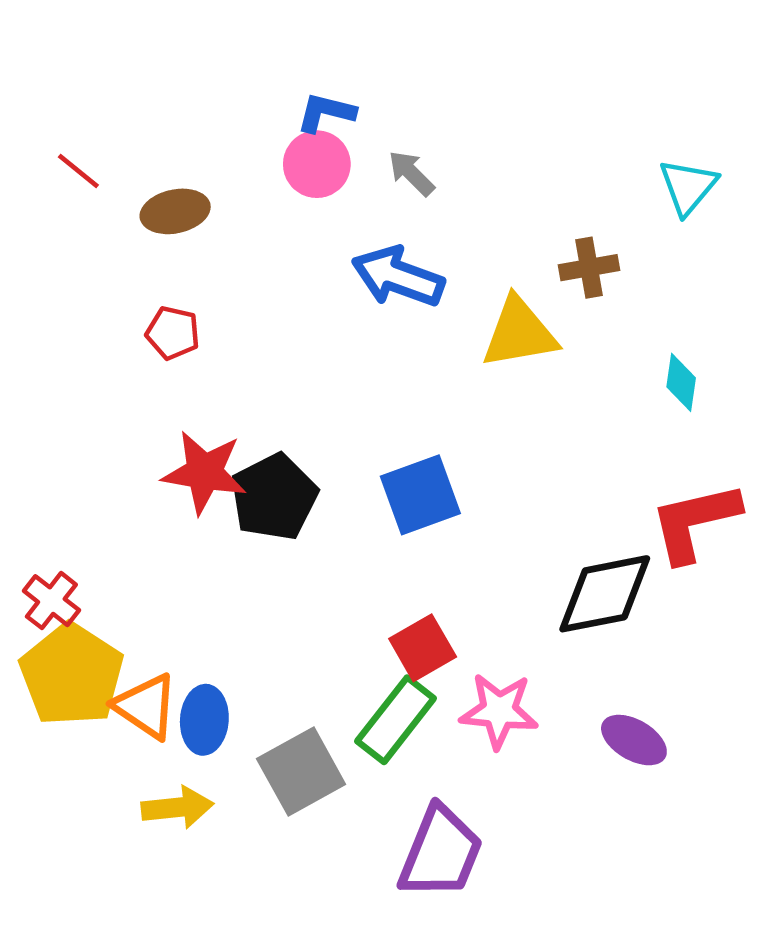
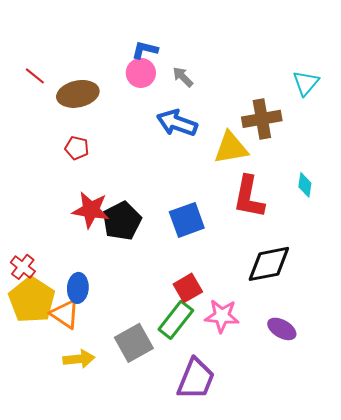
brown ellipse: (175, 211) -> (78, 94), size x1.4
brown cross: (589, 268) -> (262, 119), size x1.5
cyan diamond: (681, 382) -> (305, 185), moved
red L-shape: (695, 522) -> (249, 197), moved, turned -66
blue ellipse: (204, 720) -> (78, 288), moved

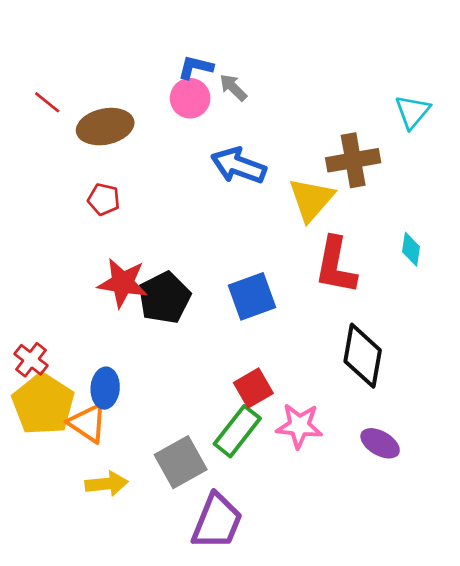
gray arrow: (183, 77) -> (233, 87), moved
yellow triangle: (231, 148) -> (311, 199), turned -39
black diamond: (269, 264) -> (363, 356), turned -69
purple trapezoid: (196, 379) -> (217, 521), moved

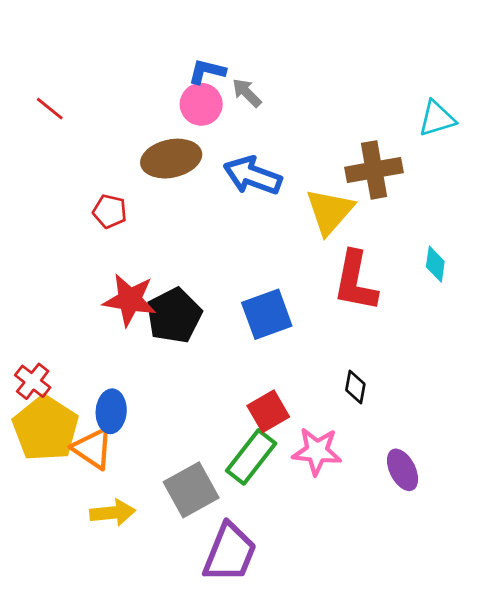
cyan triangle: (412, 112) -> (437, 119), turned 33
brown ellipse: (105, 127) -> (171, 159), moved
black diamond: (363, 356) -> (355, 387), moved, size x0.5
purple ellipse: (380, 443) -> (403, 470), turned 33

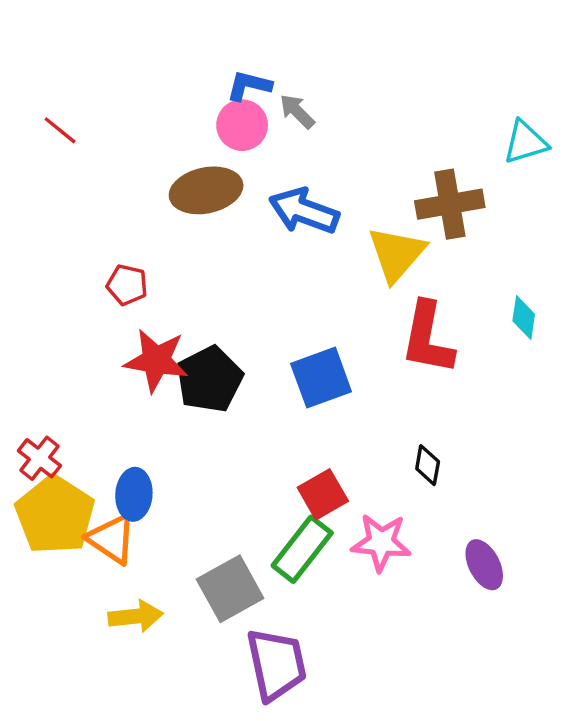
red pentagon: (110, 211) -> (127, 285), moved
purple trapezoid: (230, 553) -> (276, 664), turned -34

